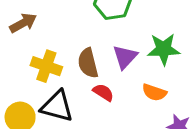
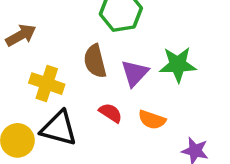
brown semicircle: (88, 63) -> (95, 61), moved
orange semicircle: (154, 92) -> (152, 120), moved

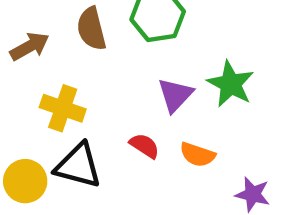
brown semicircle: (95, 61) -> (91, 29), moved
green star: (178, 65) -> (231, 84), turned 30

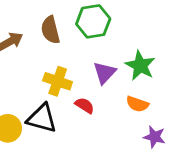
yellow cross: (63, 108) -> (58, 81), moved
orange semicircle: (197, 155) -> (137, 104), moved

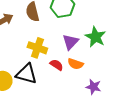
orange semicircle: (137, 104) -> (75, 64), moved
purple star: (154, 137) -> (93, 87), moved

